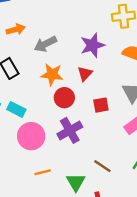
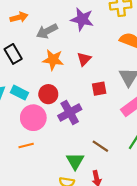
purple star: (92, 45) -> (82, 19), moved, turned 30
red circle: (64, 98) -> (48, 94), moved
orange line: (43, 172) -> (26, 146), moved

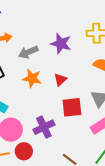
red square: (99, 89) -> (72, 107), size x1.5
red circle: (48, 94) -> (24, 151), moved

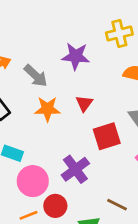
gray arrow: (28, 52) -> (36, 76), turned -102

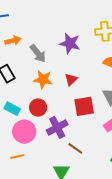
brown line: (117, 205) -> (75, 148), moved
red circle: (55, 206) -> (38, 108), moved

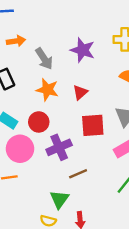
brown line: (75, 148) -> (78, 174), turned -63

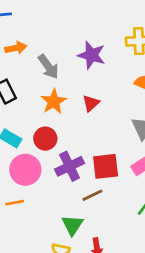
orange star: (47, 90) -> (54, 102), turned 30
red square: (93, 125) -> (106, 166), moved

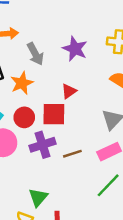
orange star: (54, 102) -> (22, 83), moved
red square: (106, 166) -> (54, 114), moved
brown line: (92, 195) -> (72, 154), moved

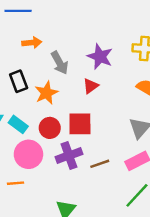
red triangle: (69, 91) -> (91, 86), moved

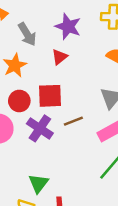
purple cross: (69, 155) -> (40, 128), turned -35
brown line: (100, 164) -> (73, 121), moved

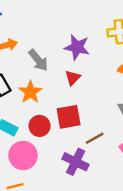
purple cross: (40, 128) -> (76, 162), moved

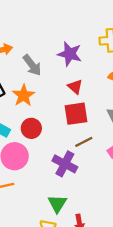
red triangle: (73, 78) -> (75, 87), moved, turned -35
red square: (69, 117) -> (76, 114), moved

